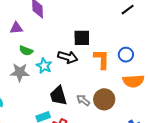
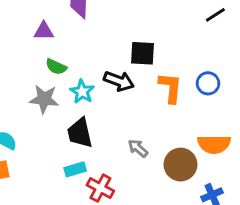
orange semicircle: (133, 81) -> (214, 144), moved
black trapezoid: (58, 96) -> (80, 133), moved
brown circle: (104, 99) -> (181, 165), moved

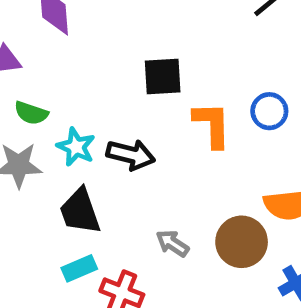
black arrow: (119, 81) -> (131, 155), moved
gray arrow: (138, 148) -> (172, 243), moved

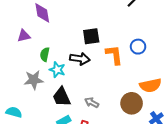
green semicircle: (31, 113) -> (45, 54), moved, turned 88
black arrow: (131, 155) -> (80, 59), moved
gray arrow: (172, 243) -> (92, 103), moved

